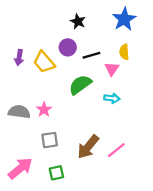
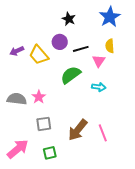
purple arrow: (19, 58) -> (17, 51), turned 56
pink line: (116, 150) -> (103, 133), turned -72

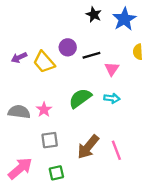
black star: (69, 19) -> (94, 15), moved
yellow semicircle: (110, 46) -> (138, 52), moved
green semicircle: (71, 75) -> (80, 98), moved

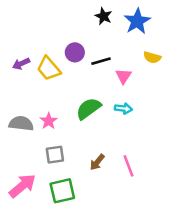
yellow semicircle: (138, 52) -> (152, 57), turned -70
brown arrow: (88, 147) -> (97, 162), size x0.6
green square: (56, 173) -> (62, 191), size x1.5

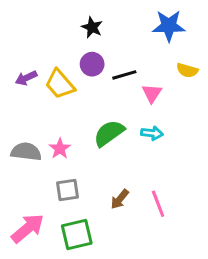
black star: (103, 16) -> (92, 27), moved
blue star: (137, 21) -> (169, 26), turned 30

